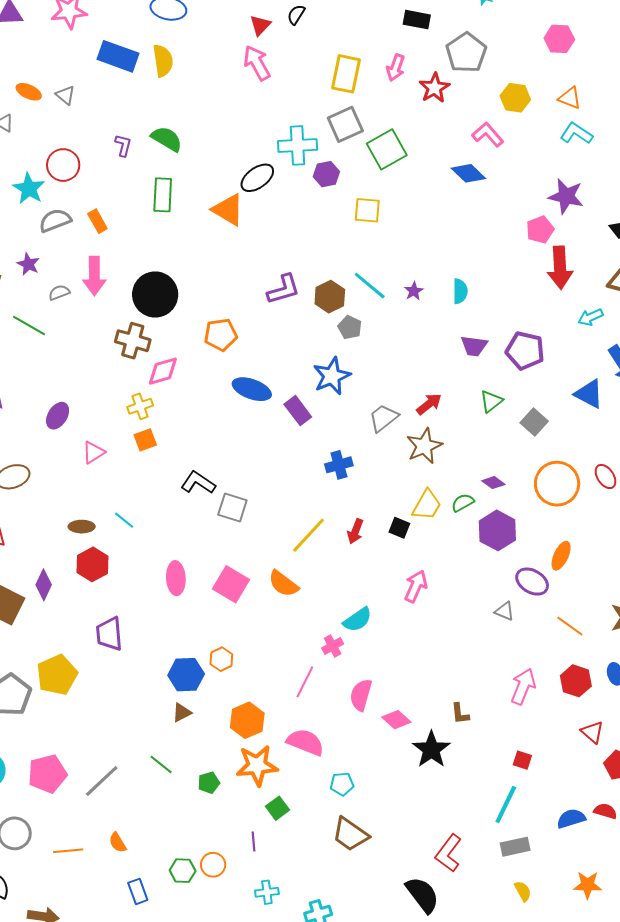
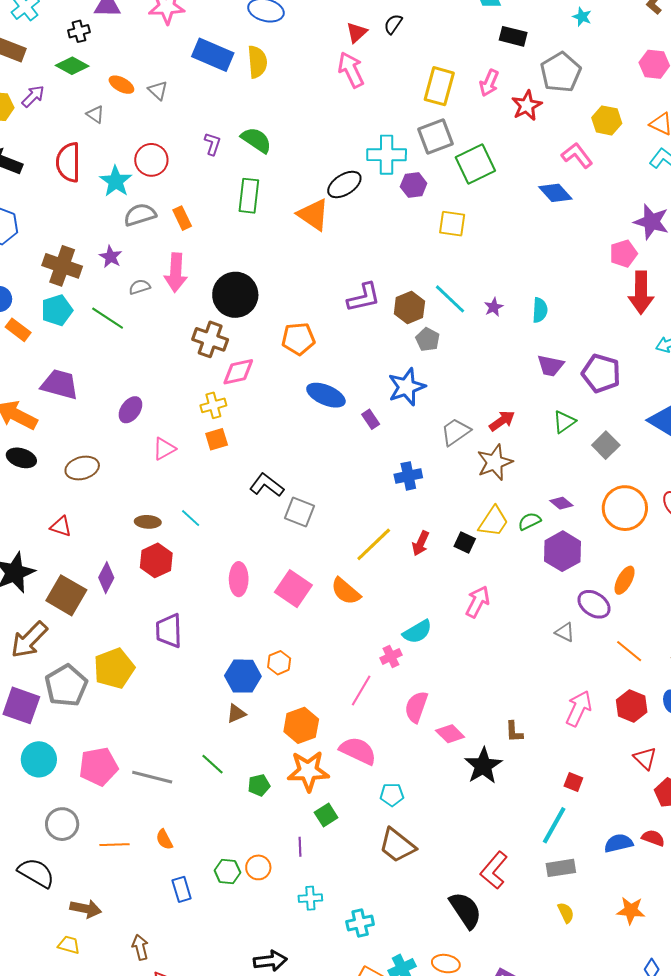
purple rectangle: (298, 411) -> (371, 419), size x0.7
gray line: (102, 781) -> (152, 777), turned 54

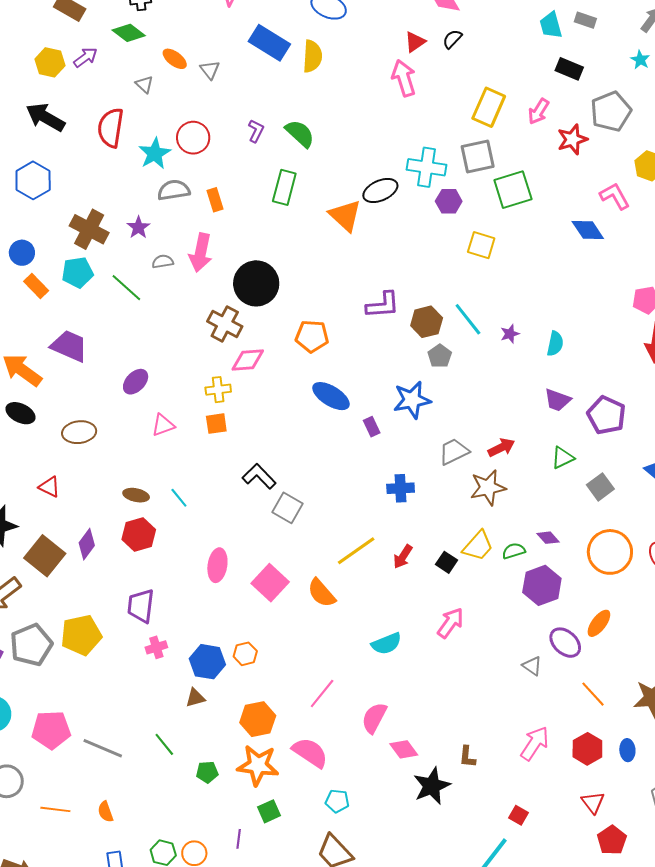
pink cross: (391, 656) -> (156, 647), moved

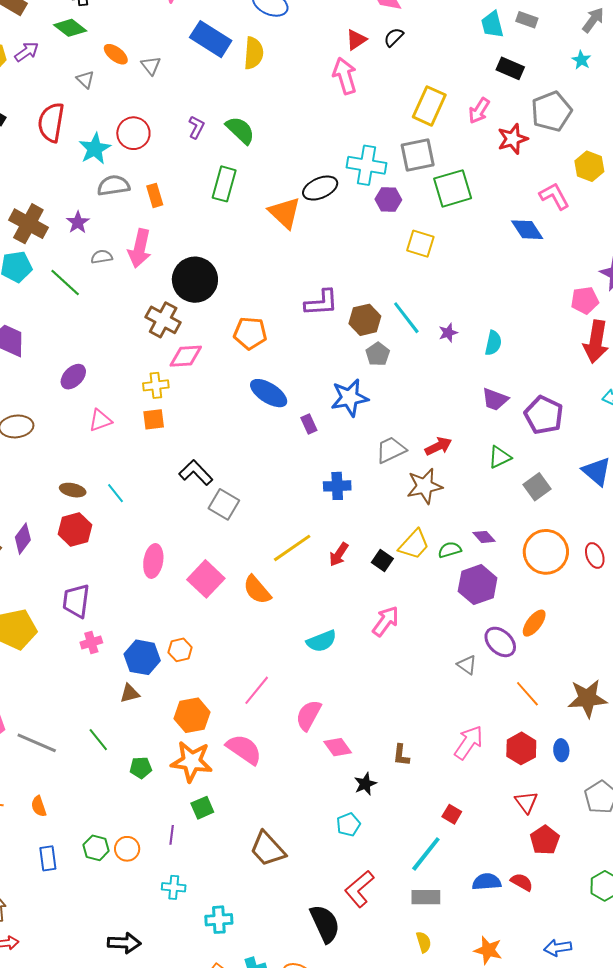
black star: (432, 786) -> (365, 784), size x0.6
cyan pentagon: (337, 801) -> (348, 824), moved, turned -30

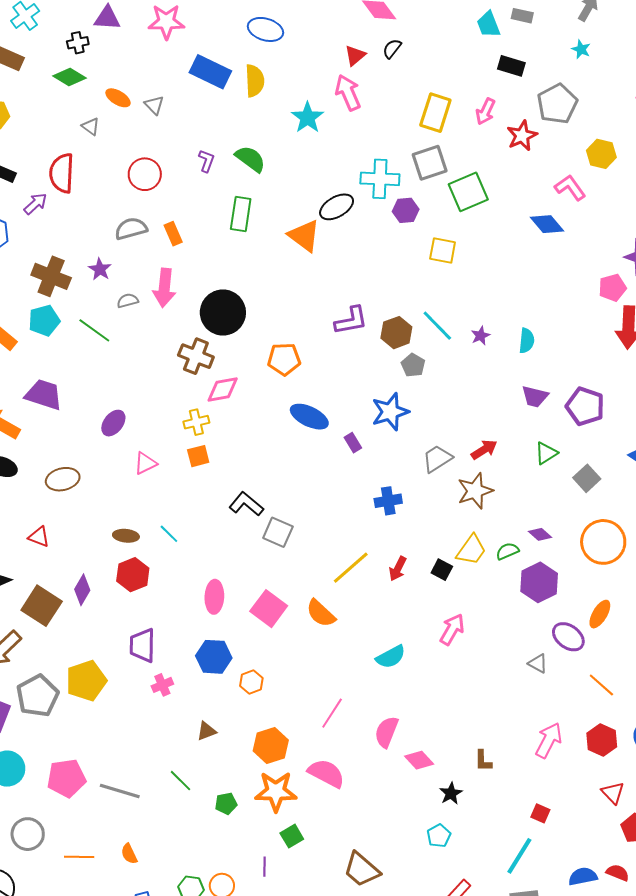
purple arrow: (27, 52) -> (35, 204), moved
cyan star: (95, 149) -> (308, 118), moved
blue hexagon: (142, 657) -> (214, 657), moved

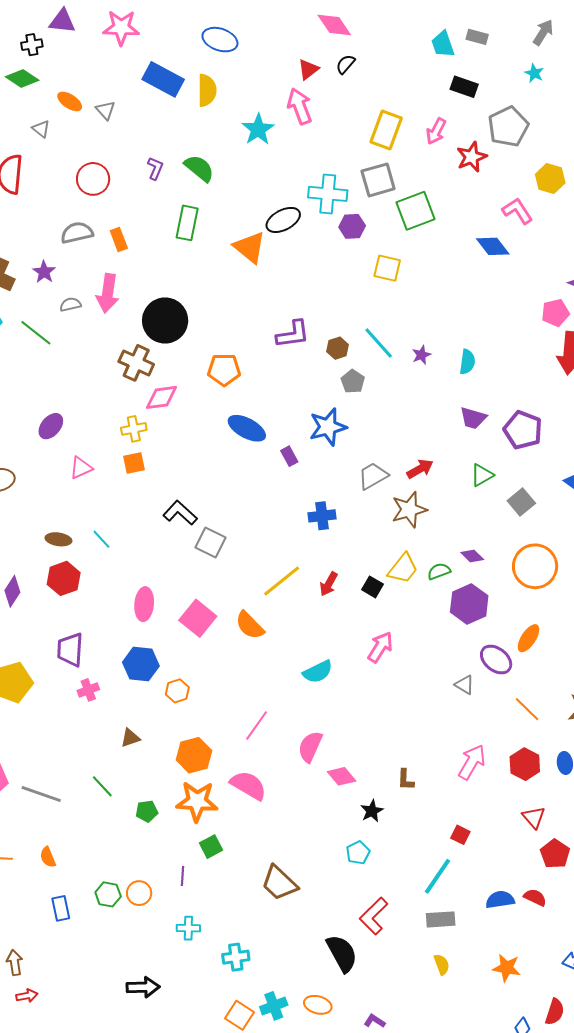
brown hexagon: (396, 333) -> (338, 348), size x0.7

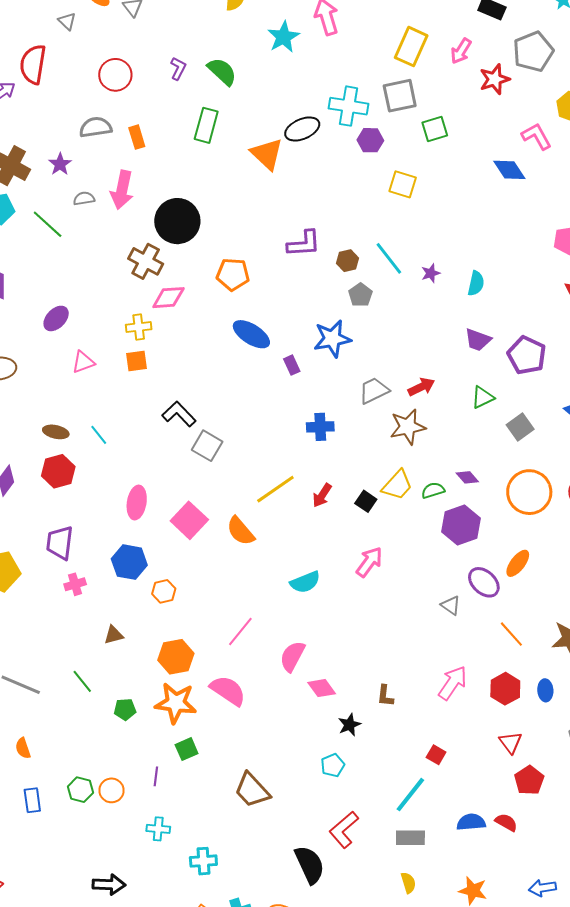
green square: (415, 211) -> (435, 129), size x0.7

